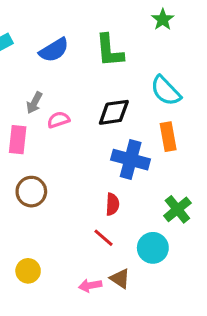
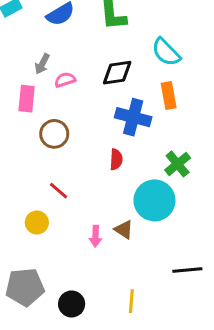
brown circle: (31, 192) -> (54, 134), moved
red line: (104, 238) -> (59, 191), moved
cyan circle: (153, 248) -> (154, 200), size x1.4
pink arrow: (90, 286) -> (95, 236), turned -78

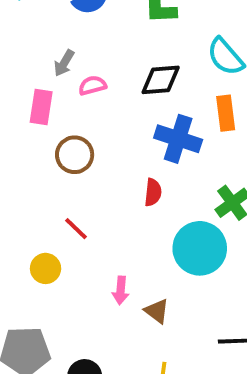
brown triangle: (124, 230) -> (157, 311), moved

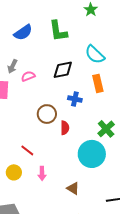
blue cross: (178, 139) -> (75, 99), size x0.6
brown circle: (75, 155) -> (47, 114), moved
pink arrow: (121, 290) -> (42, 173), moved

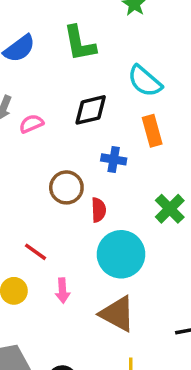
cyan circle: (92, 154) -> (121, 254), moved
brown triangle: (73, 188) -> (117, 314), size x1.6

